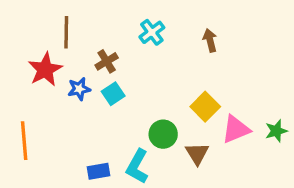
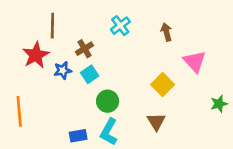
pink triangle: (236, 129) -> (195, 61), moved, turned -50
green circle: (163, 134) -> (108, 101), moved

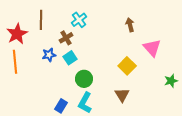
cyan cross: (120, 26) -> (79, 20), moved
red star: (36, 55) -> (17, 34), moved
orange line: (19, 111) -> (15, 62), moved
blue rectangle: (78, 136) -> (61, 106), turned -48

